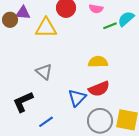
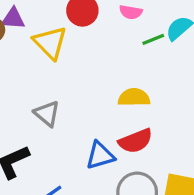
yellow triangle: (46, 28) -> (50, 43), turned 45
blue triangle: (77, 98) -> (100, 155), turned 30

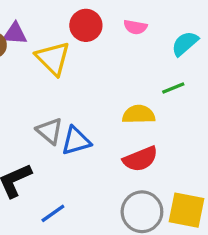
green line: (153, 39) -> (173, 88), moved
blue triangle: (100, 155) -> (76, 141), moved

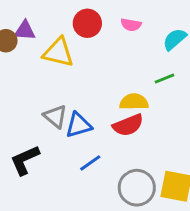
yellow triangle: (53, 58) -> (58, 52), turned -32
red semicircle: (140, 159) -> (128, 125), moved
blue line: (53, 213) -> (90, 163), moved

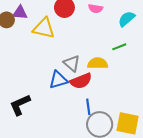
gray triangle: (55, 116) -> (72, 63), moved
red semicircle: (128, 125) -> (81, 81), moved
blue line: (90, 163) -> (88, 107), moved, turned -63

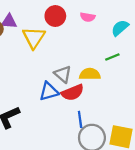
yellow triangle: (44, 28) -> (34, 38), turned 50

